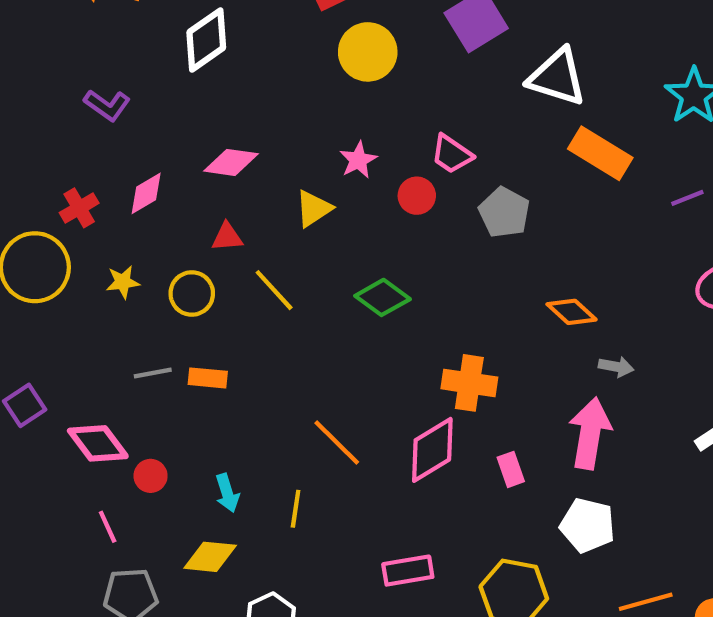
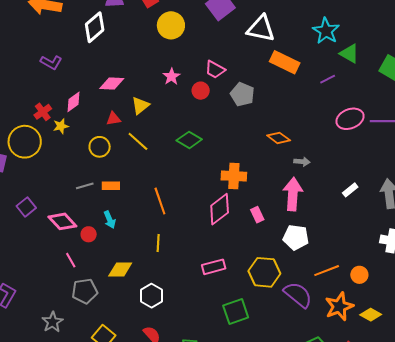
yellow triangle: (314, 208) -> (140, 105), moved
yellow star: (123, 282) -> (61, 126), moved
orange line: (337, 443) -> (160, 201), moved, turned 32
cyan arrow: (227, 493) -> (110, 220), moved

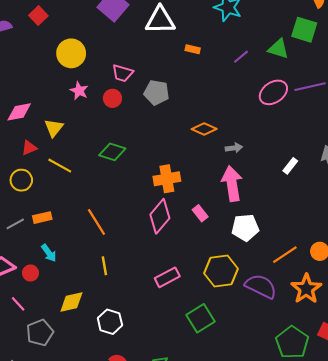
yellow circle: (171, 25) -> (71, 53), moved
green triangle: (349, 54) -> (278, 49), moved
orange rectangle: (285, 62) -> (193, 49), size x0.5

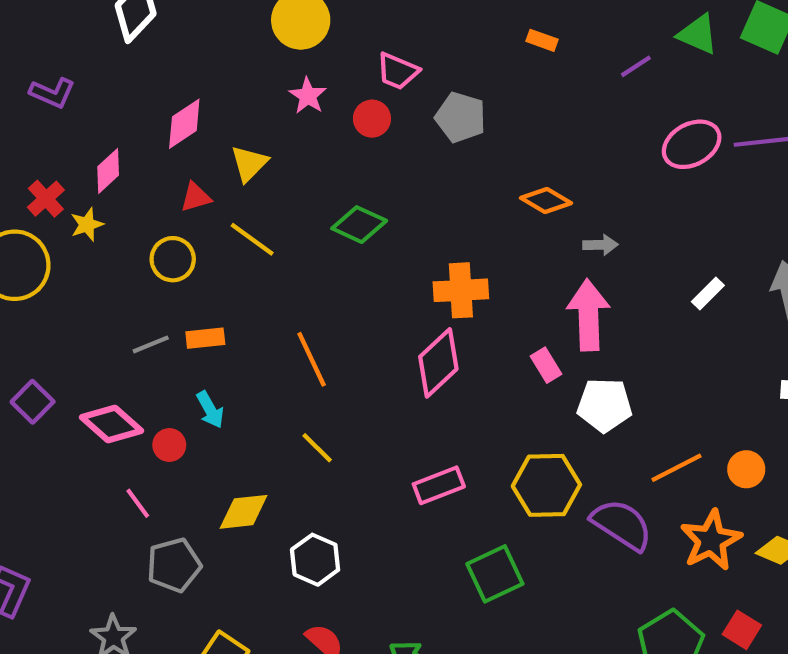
green triangle: (278, 49) -> (698, 34), moved
pink diamond: (19, 112) -> (184, 124), turned -30
pink rectangle: (200, 213) -> (546, 365), moved
yellow line: (104, 266) -> (317, 448), turned -42

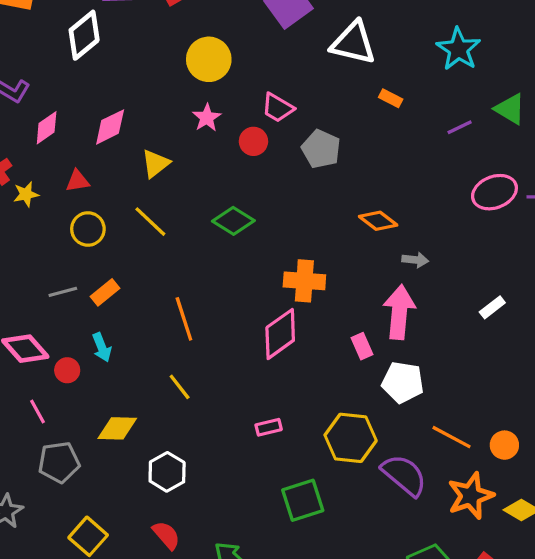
pink diamond: (108, 171) -> (47, 128), moved
red triangle: (196, 197) -> (78, 181), moved
orange rectangle: (205, 338) -> (105, 292), turned -40
orange line: (677, 468) -> (451, 437), turned 48
pink rectangle: (439, 485) -> (269, 427), size x0.7

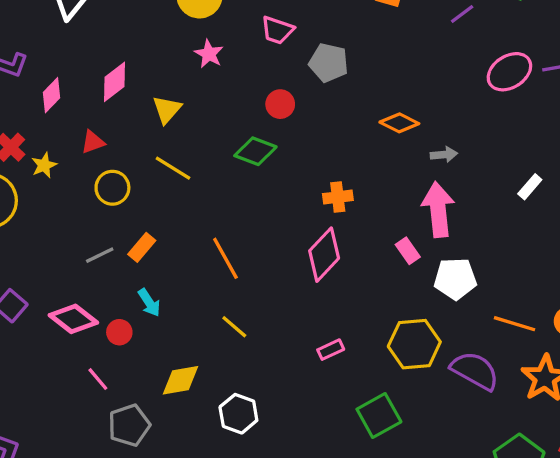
red circle: (253, 141) -> (280, 104), moved
orange cross: (304, 281) -> (338, 197), size x0.7

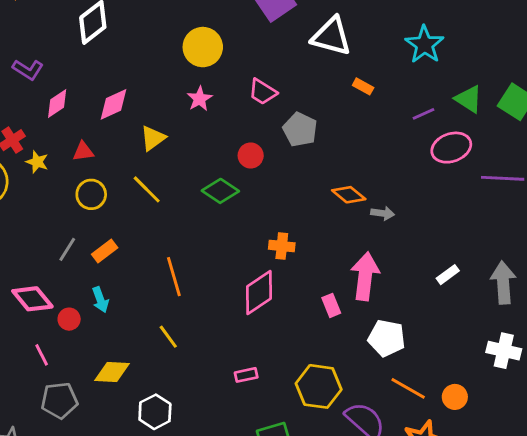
pink ellipse: (509, 72) -> (451, 148), moved
gray arrow: (444, 155) -> (383, 213), moved
yellow star: (44, 165) -> (37, 162), turned 30
gray line: (100, 255) -> (67, 249), turned -45
white pentagon: (455, 279) -> (387, 338), moved

